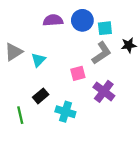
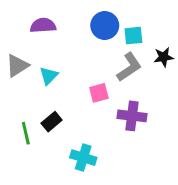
purple semicircle: (53, 20) -> (43, 25), moved
purple cross: (104, 91) -> (132, 116), turned -30
cyan cross: (65, 112) -> (83, 158), moved
green line: (20, 115) -> (26, 133), moved

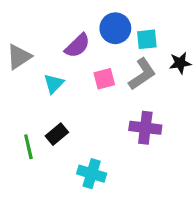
purple semicircle: (43, 25) -> (77, 46), moved, turned 140
gray triangle: (17, 66) -> (19, 57), moved
pink square: (99, 93) -> (104, 79), moved

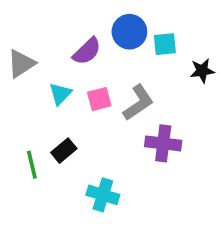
gray L-shape: (142, 74) -> (138, 103), moved
pink square: (104, 79) -> (99, 99), moved

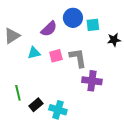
cyan triangle: (60, 94) -> (34, 53), turned 32
gray L-shape: (138, 103) -> (78, 58), turned -65
black rectangle: (64, 151) -> (36, 105), moved

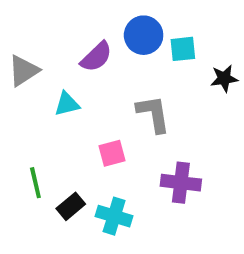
pink square: (56, 56) -> (112, 153), moved
purple cross: (92, 81) -> (181, 183), moved

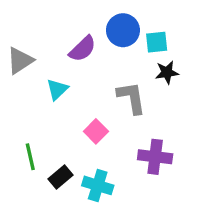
black star: (224, 78) -> (167, 72), moved
cyan triangle: (67, 104) -> (57, 89), turned -30
pink square: (112, 153) -> (96, 131), turned -30

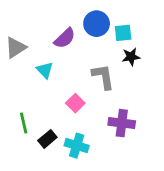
cyan triangle: (57, 89) -> (45, 70), turned -30

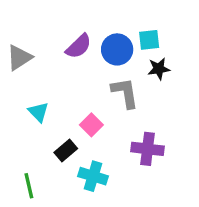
blue circle: (97, 24) -> (117, 49), moved
cyan triangle: (45, 70) -> (38, 112), moved
green line: (24, 123) -> (29, 186), moved
black rectangle: (47, 139) -> (66, 151), moved

